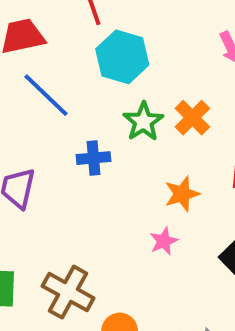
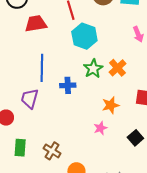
blue line: (46, 95) -> (42, 68), moved, turned 44
brown cross: (68, 292) -> (52, 151), size x0.7

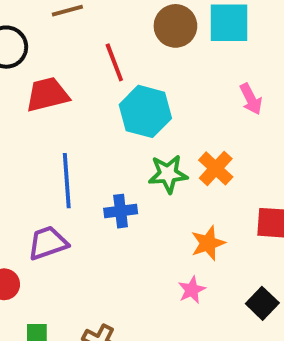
green star: (93, 69) -> (168, 174), turned 30
purple trapezoid: (30, 98) -> (48, 243), turned 60

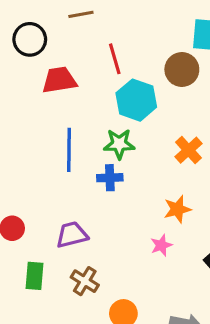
brown circle: (175, 26) -> (182, 70), moved
green star: (168, 174) -> (119, 144), moved
purple trapezoid: (48, 243) -> (72, 235), moved

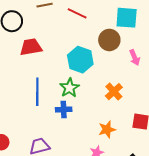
red line: (115, 59) -> (77, 13), moved, turned -48
green star: (119, 144) -> (69, 88), turned -30

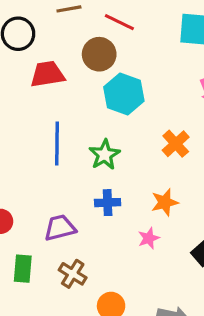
brown circle: (109, 40) -> (99, 54), moved
green star: (69, 88) -> (105, 155), moved
blue cross: (64, 110) -> (108, 203), moved

